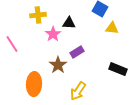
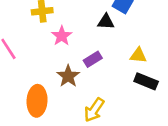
black triangle: (69, 23) -> (106, 22), moved
yellow triangle: (112, 28) -> (138, 55), moved

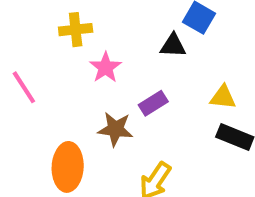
brown star: (68, 76) -> (115, 129), turned -30

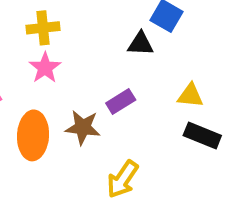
pink star: (105, 67) -> (45, 68), moved
orange ellipse: (68, 167) -> (33, 135), moved

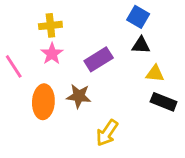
black triangle: (141, 44) -> (141, 45), moved
purple rectangle: (121, 102) -> (99, 59), moved, size x1.4

